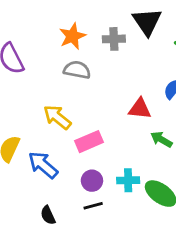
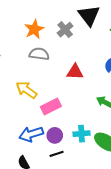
gray cross: (114, 39) -> (65, 30), turned -35
red triangle: (140, 109) -> (75, 72), moved
blue arrow: (43, 165) -> (31, 134), moved, turned -55

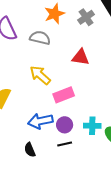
gray semicircle: (39, 54) -> (40, 38), moved
red triangle: (75, 72) -> (81, 57), moved

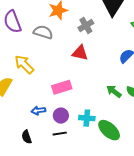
gray cross: (86, 17) -> (86, 25), moved
yellow arrow: (40, 75) -> (24, 64), moved
blue arrow: (40, 121) -> (38, 111), size x0.6

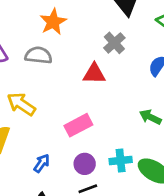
gray cross: (86, 25) -> (114, 43), moved
blue arrow: (38, 111) -> (42, 163), moved, turned 144

